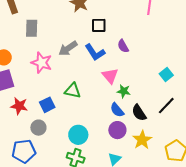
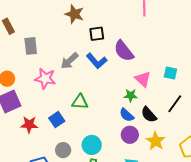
purple semicircle: (123, 46) -> (124, 51), size x1.6
cyan square: (166, 75) -> (170, 73), turned -32
pink triangle: (110, 76) -> (143, 79), moved
gray circle: (38, 128) -> (63, 150), moved

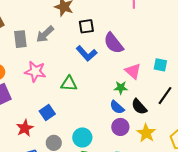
gray arrow: (69, 61) -> (45, 34), moved
green triangle: (80, 102) -> (69, 84), moved
red star: (29, 125) -> (25, 128), moved, turned -30

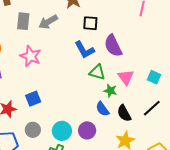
green triangle: (69, 84) -> (97, 72), moved
purple circle: (120, 127) -> (87, 130), moved

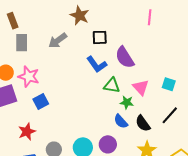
gray rectangle: (23, 21) -> (22, 43), moved
pink star: (31, 56) -> (29, 77), moved
blue square: (33, 99) -> (41, 102), moved

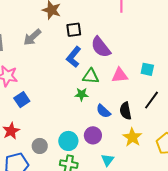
blue L-shape: (97, 64) -> (74, 57), turned 80
pink triangle: (141, 87) -> (120, 75), turned -48
green star: (127, 102) -> (82, 94), moved
black semicircle: (143, 123) -> (126, 111), turned 30

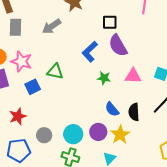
black square: (74, 30) -> (110, 22), moved
green triangle: (91, 76) -> (55, 72), moved
green star: (82, 94) -> (104, 78), moved
yellow star: (132, 137) -> (120, 135), moved

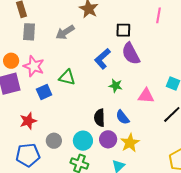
pink triangle: (133, 76) -> (146, 96), moved
black semicircle: (134, 112) -> (99, 118), moved

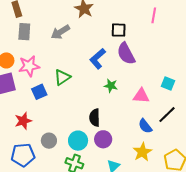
pink star: (34, 66) -> (29, 66), turned -30
green triangle: (67, 77) -> (62, 77), turned -48
blue semicircle: (123, 117) -> (145, 126), moved
yellow star: (130, 143) -> (142, 152), moved

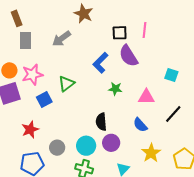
pink line: (154, 15) -> (145, 30), moved
cyan square: (168, 84) -> (171, 75), moved
blue semicircle: (145, 126) -> (140, 125), moved

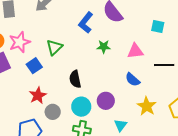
black line: (173, 114) -> (164, 65), turned 54
black semicircle: (101, 122) -> (75, 79), moved
red star: (30, 130) -> (38, 95), moved

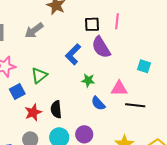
black line: (164, 65) -> (135, 105), moved
blue semicircle: (133, 80) -> (98, 103), moved
red star: (38, 95) -> (33, 112), moved

